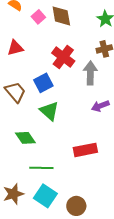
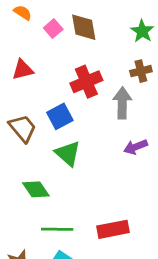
red cross: (63, 57) -> (86, 82), turned 30
red rectangle: (85, 150) -> (113, 229), moved

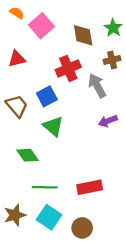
brown diamond: (84, 27) -> (83, 35), moved
pink square: (53, 29) -> (41, 26), size x1.6
gray arrow: (122, 103) -> (97, 86), turned -30

